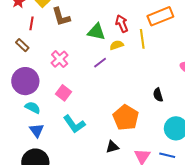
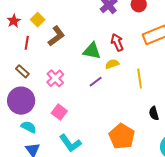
brown L-shape: (61, 17) -> (56, 36), turned -110
yellow line: (142, 39) -> (140, 79), moved
brown rectangle: (22, 45) -> (22, 71), moved

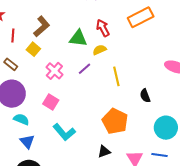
yellow square: (38, 20) -> (33, 49), moved
pink cross: (55, 78) -> (54, 71), moved
yellow line: (140, 79) -> (116, 76), moved

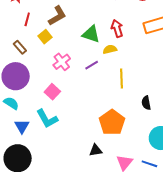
cyan semicircle: (21, 119) -> (11, 103), moved
cyan L-shape: (64, 132) -> (47, 119), moved

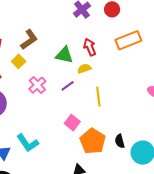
pink square: (52, 92) -> (72, 123), moved
black semicircle: (146, 103) -> (120, 141), moved

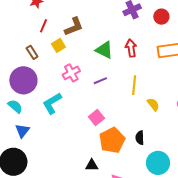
yellow semicircle: (84, 69) -> (153, 104), moved, turned 56
yellow line: (98, 97) -> (134, 85), moved
black semicircle: (120, 141) -> (140, 138), moved
cyan L-shape: (28, 143) -> (52, 103), moved, turned 80

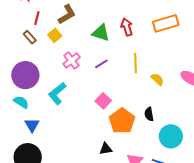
brown rectangle: (32, 52) -> (30, 37), moved

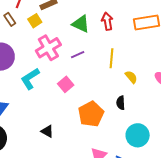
pink cross: (72, 61) -> (48, 48), size x1.4
pink square: (103, 101) -> (66, 84), moved
black semicircle: (149, 114) -> (121, 103), moved
black triangle: (106, 149) -> (47, 131), moved, turned 32

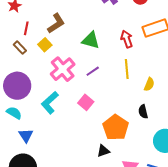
red arrow: (107, 21) -> (127, 39), moved
yellow semicircle: (131, 77) -> (149, 84), turned 72
black triangle: (47, 131) -> (103, 151), moved, turned -40

